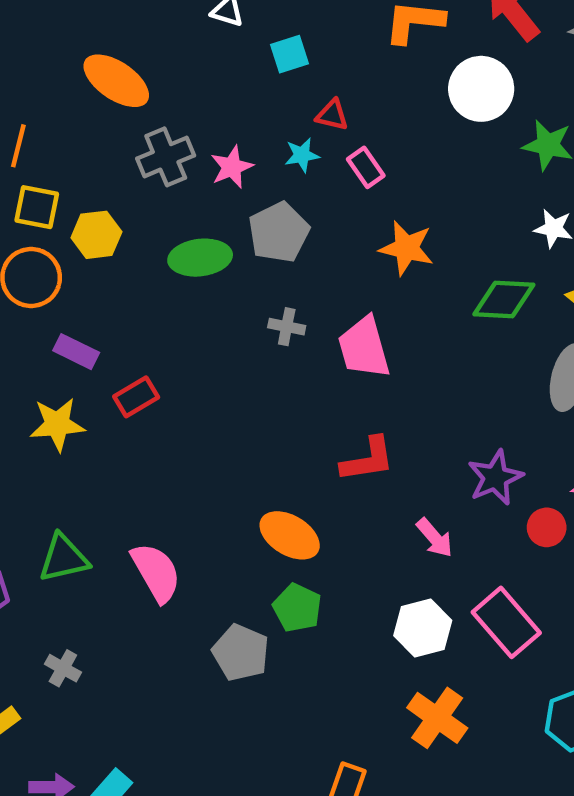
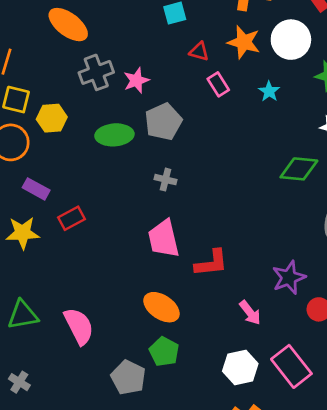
cyan star: (302, 155) -> (269, 91), moved, turned -30
orange star: (406, 248) -> (244, 42), moved
pink trapezoid: (364, 348) -> (164, 239), moved

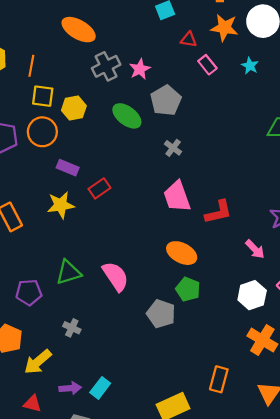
green ellipse: (114, 135) -> (127, 116), turned 48
gray cross: (166, 180) -> (173, 148), turned 30

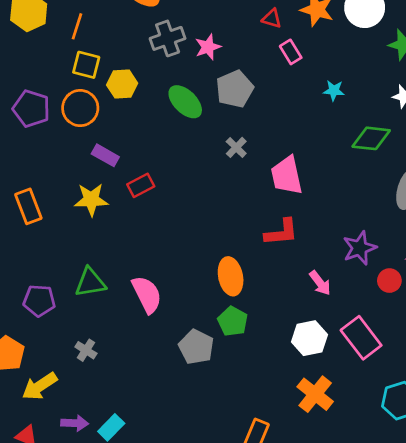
cyan star: (250, 66) -> (334, 91), moved, turned -30
pink trapezoid: (177, 197) -> (287, 175), moved
orange ellipse: (182, 253) -> (231, 276), turned 44

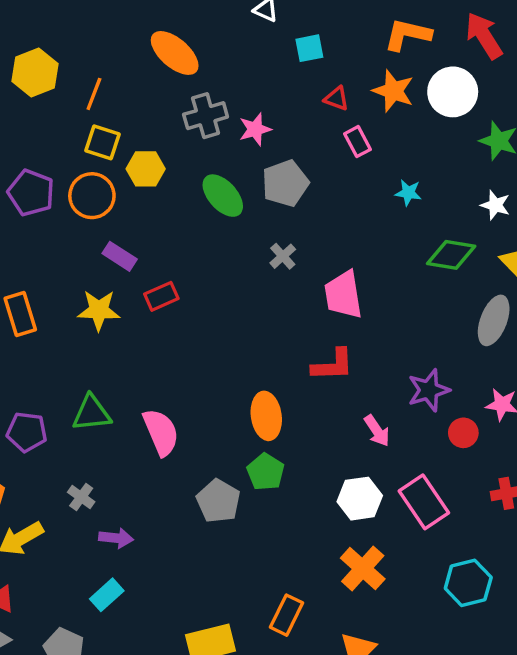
purple arrow: (75, 423) -> (116, 538), moved

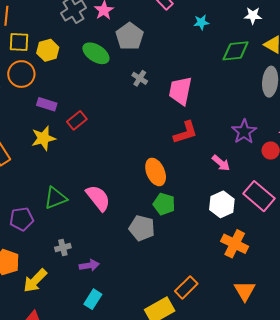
pink trapezoid: (343, 295) -> (180, 91), turned 36
gray cross: (81, 497) -> (63, 248), turned -35
orange rectangle: (286, 615) -> (186, 287), moved, turned 35

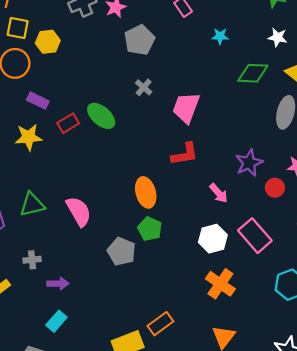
green ellipse: (96, 53) -> (101, 116), moved

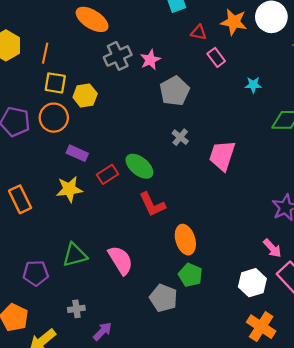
red L-shape: (185, 154) -> (152, 205), moved, turned 76
pink arrow: (219, 193) -> (272, 248), moved
purple arrow: (58, 284) -> (102, 331), turned -42

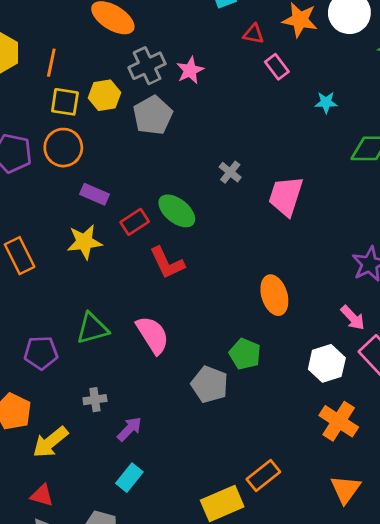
gray pentagon: (175, 91) -> (153, 115), moved
yellow hexagon: (85, 95) -> (105, 95), moved
red L-shape: (152, 205) -> (167, 263), moved
orange ellipse: (185, 240) -> (274, 295), moved

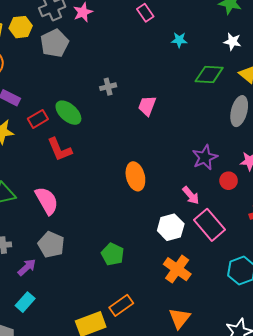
gray cross: (230, 172) -> (108, 87), turned 35
pink trapezoid: (286, 196) -> (147, 106), size x0.7
green pentagon: (245, 354) -> (113, 254), moved
gray pentagon: (210, 384) -> (51, 245), moved

